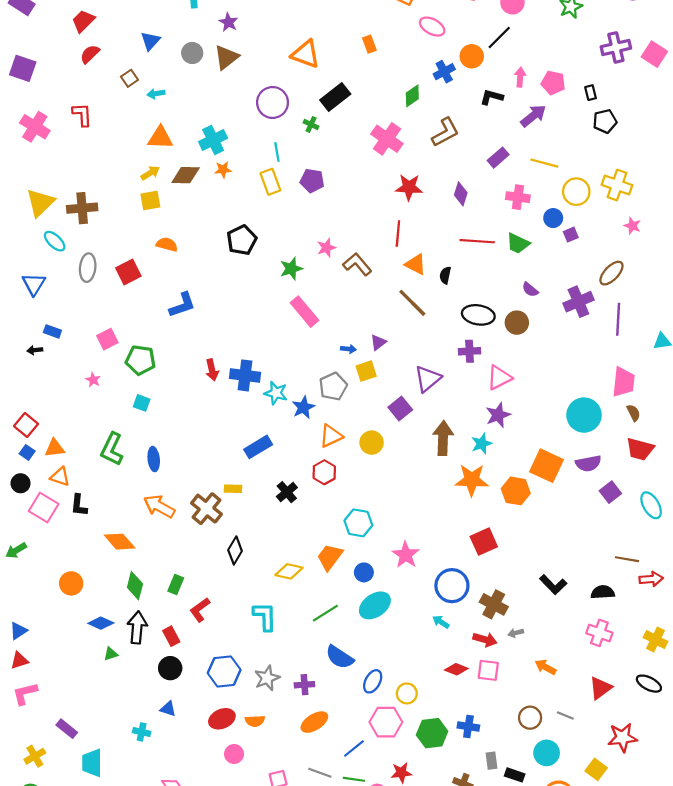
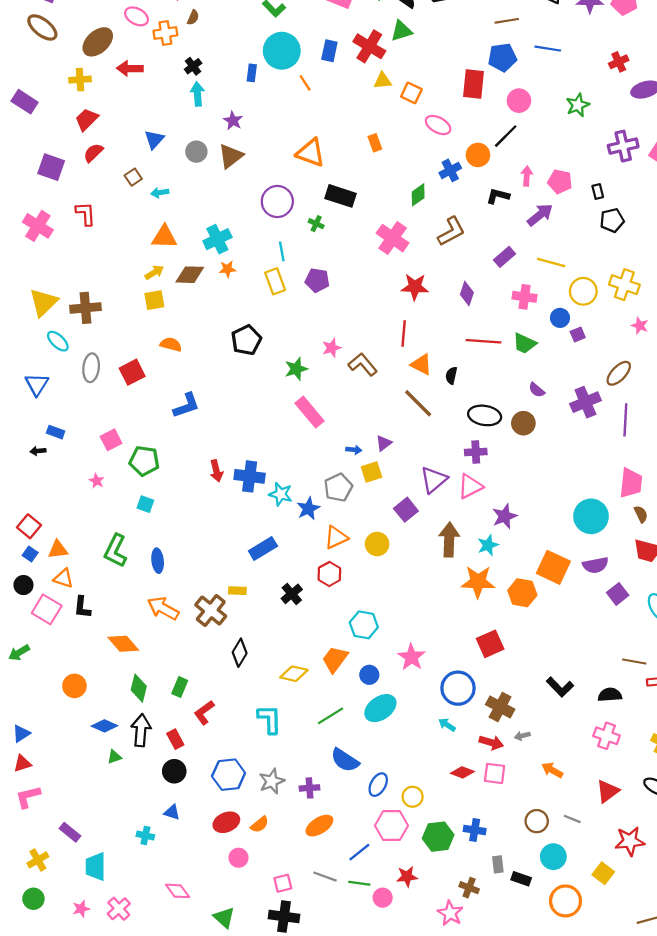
purple square: (23, 68) -> (51, 167), moved
black rectangle: (335, 97) -> (340, 196), turned 56
pink triangle: (499, 378) -> (470, 486), moved
orange semicircle: (255, 721) -> (260, 824), turned -36

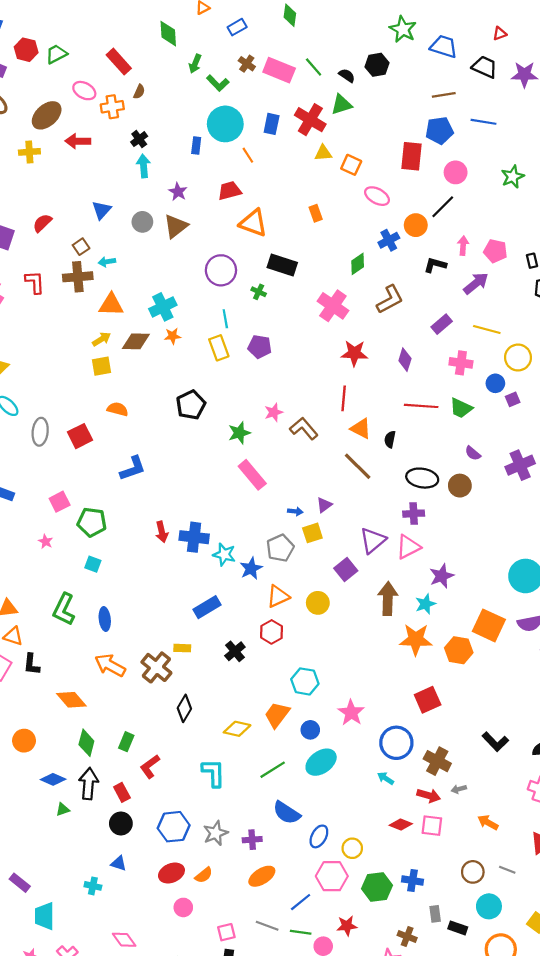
red trapezoid: (87, 119) -> (230, 191), moved, turned 30
brown cross: (86, 308) -> (78, 277), moved

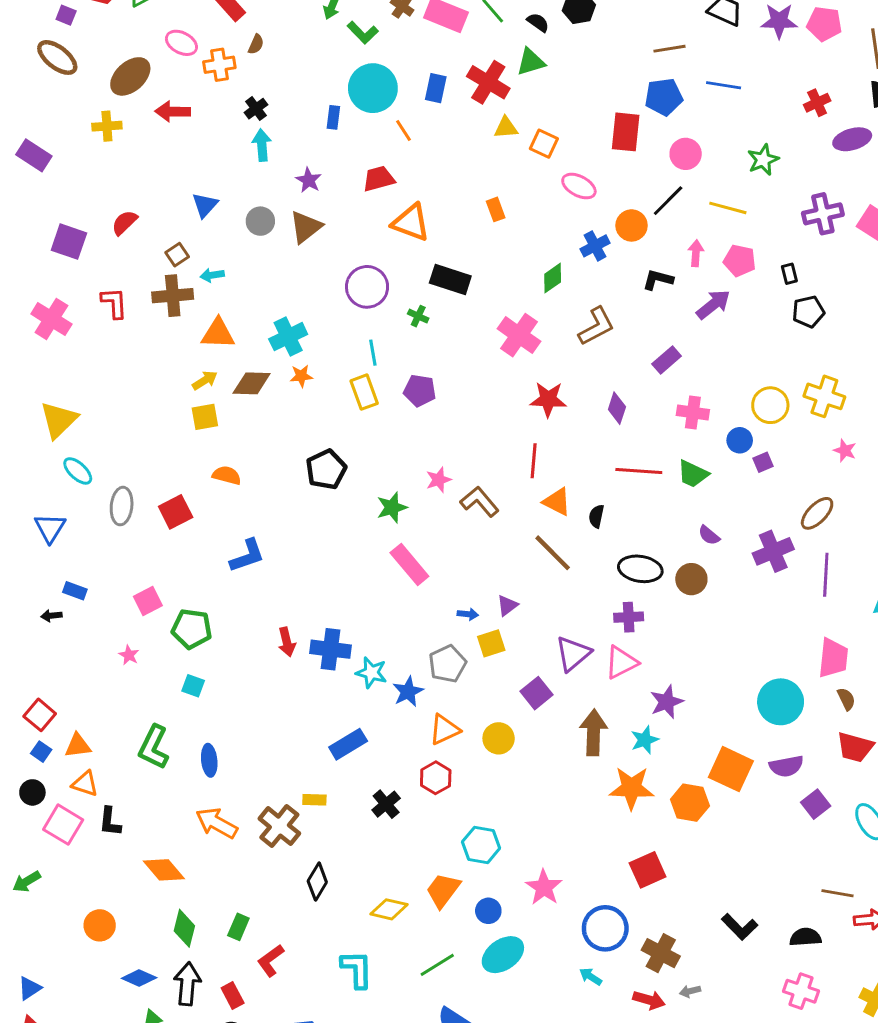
yellow line: (487, 330) -> (728, 208), moved

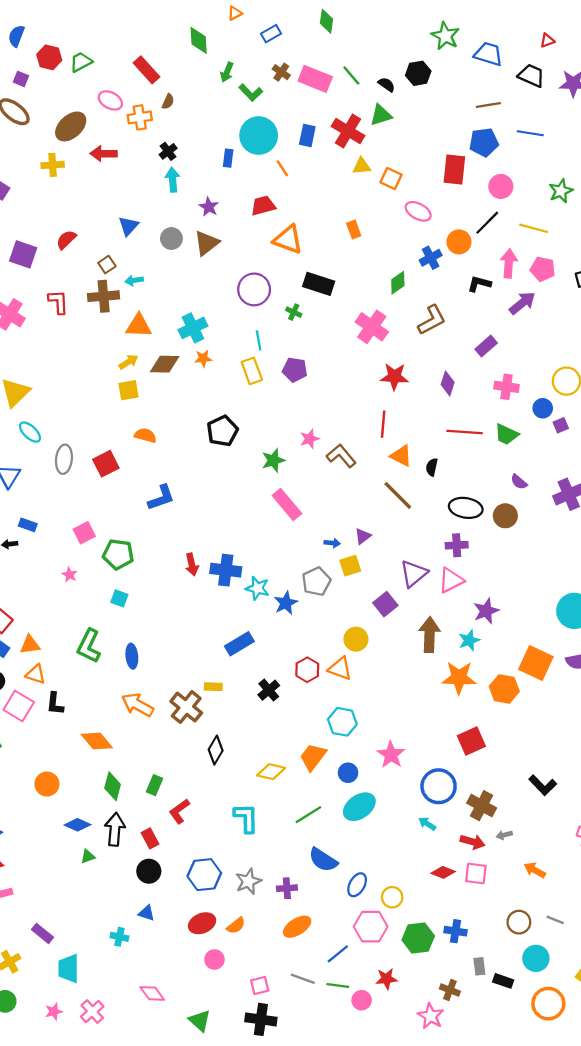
pink arrow: (696, 253) -> (509, 263), size x1.4
orange triangle: (444, 730) -> (340, 669), moved, turned 45

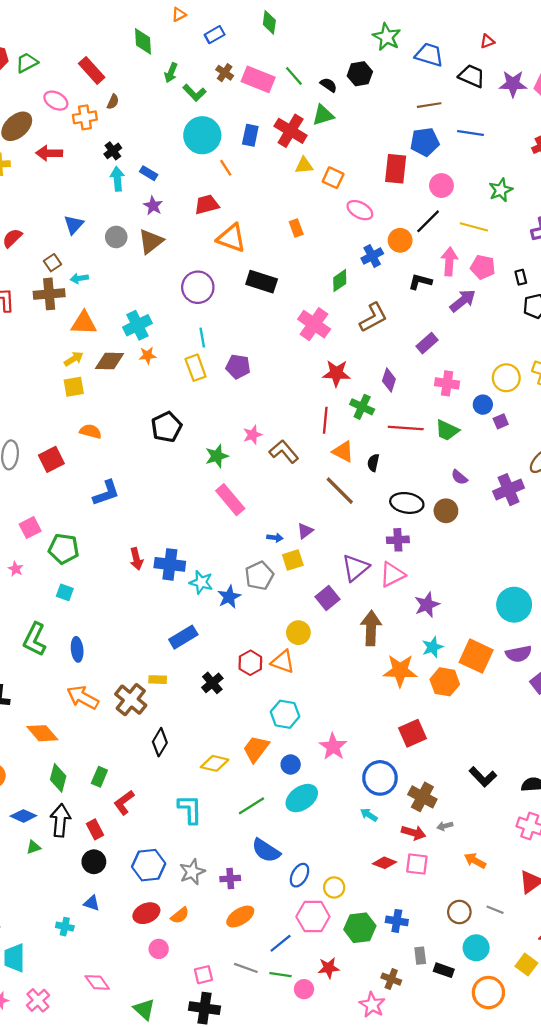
blue rectangle: (228, 158) -> (149, 173), moved, turned -66
green cross: (294, 312) -> (362, 407), moved, size x1.5
cyan star: (469, 640) -> (433, 647), moved

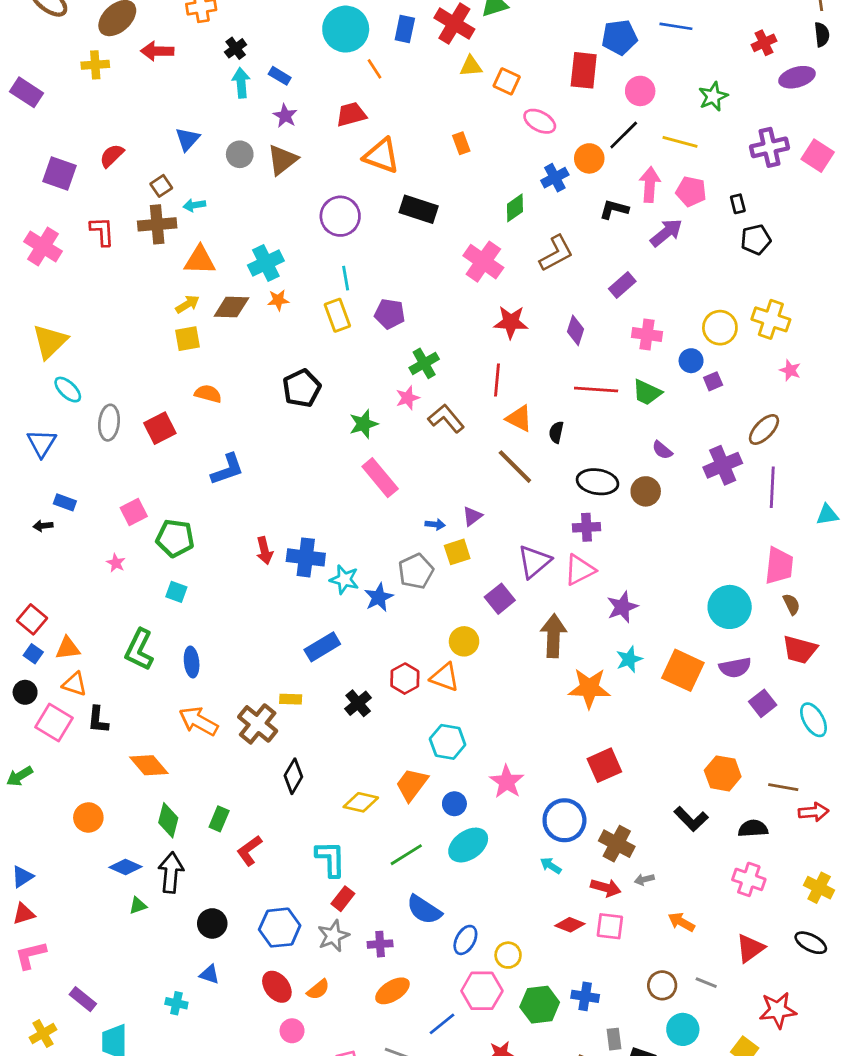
green cross: (362, 407) -> (424, 363), moved, turned 35
orange hexagon: (445, 682) -> (723, 773), moved
red rectangle: (95, 829) -> (343, 899), moved, turned 66
red ellipse: (146, 913) -> (277, 987), turned 75

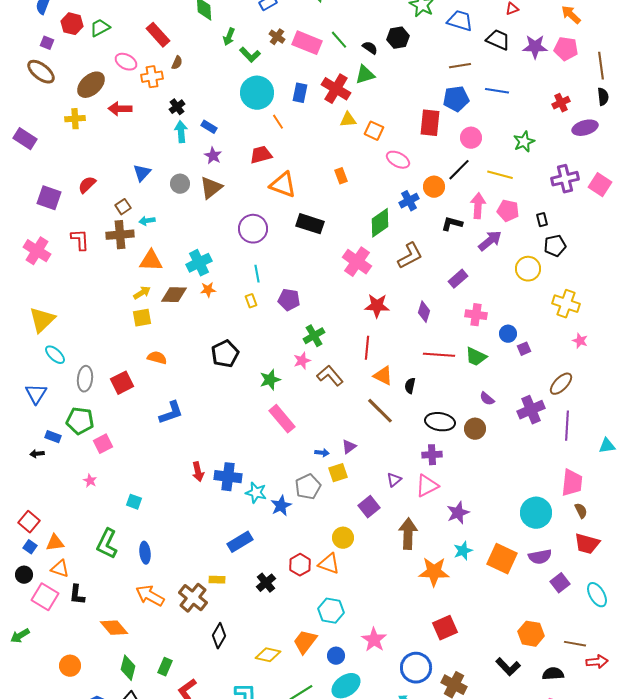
green diamond: (515, 208) -> (380, 223), size x1.4
yellow rectangle: (337, 315) -> (251, 301), size x0.6
yellow circle: (720, 328) -> (528, 269), moved
green pentagon: (175, 538) -> (80, 421), moved
purple triangle: (534, 562) -> (394, 480), size x0.6

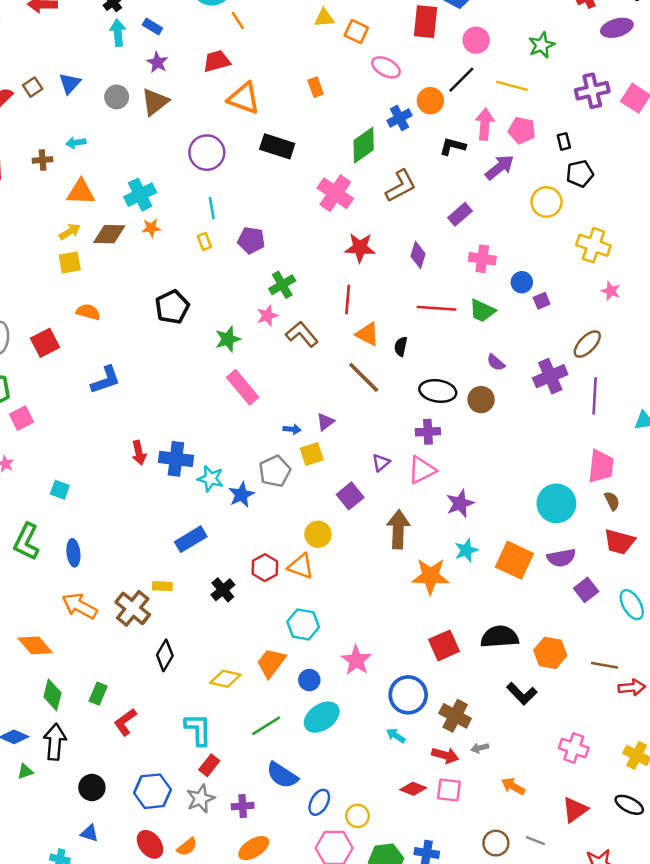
brown square: (123, 207) -> (33, 87), moved
brown cross: (120, 235) -> (43, 160), size x0.6
black semicircle: (553, 674) -> (500, 637), moved, size x1.4

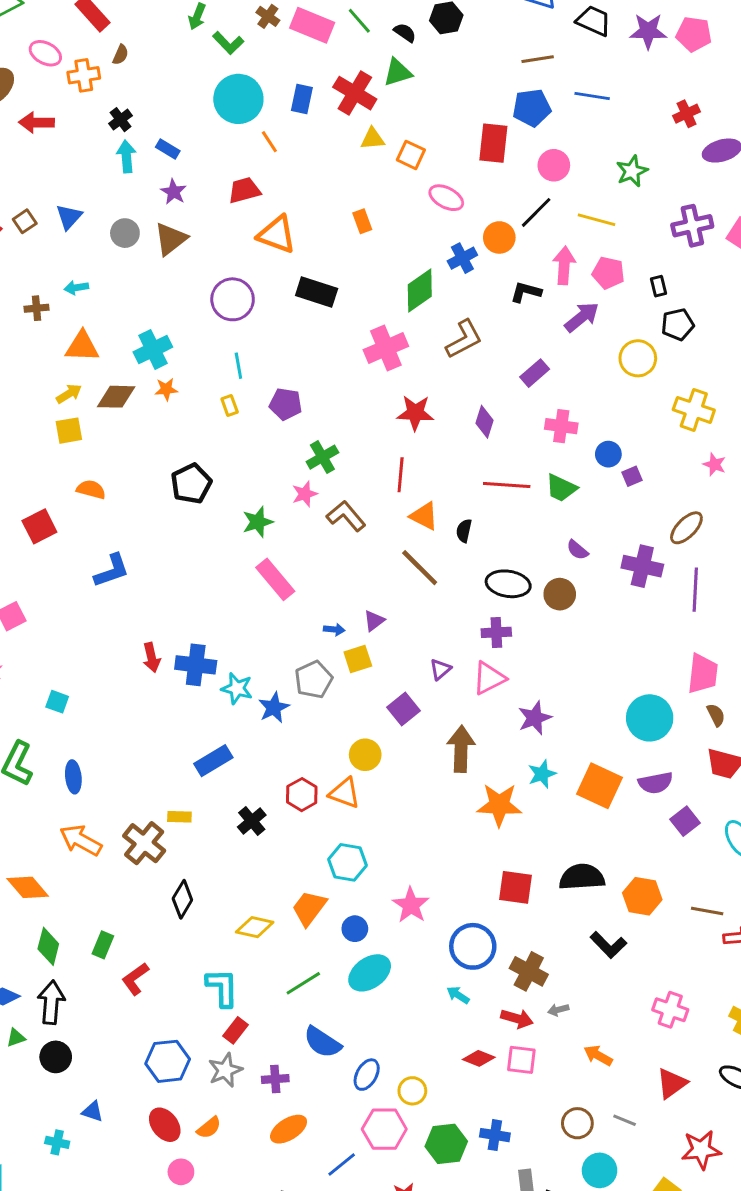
pink cross: (335, 193) -> (386, 348), turned 32
purple cross: (550, 376) -> (642, 566), turned 36
red square: (444, 645) -> (516, 887), turned 32
black circle: (92, 787) -> (56, 1057), moved

